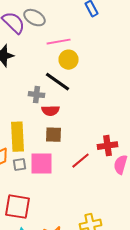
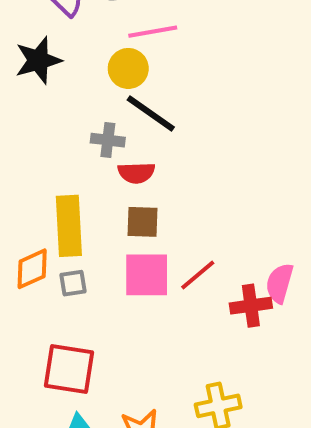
yellow circle: (69, 60) -> (128, 68), moved
red cross: (108, 146) -> (251, 306), moved
pink square: (42, 164) -> (147, 275), moved

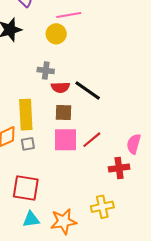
black line: (151, 113) -> (88, 90), moved
red cross: (251, 306) -> (119, 168), moved

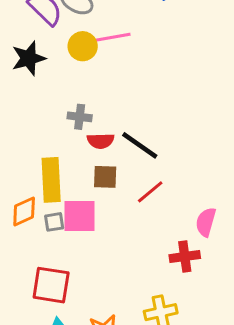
yellow circle: (56, 34) -> (83, 46), moved
pink square: (66, 140) -> (80, 216), moved
red line: (92, 140) -> (150, 192), moved

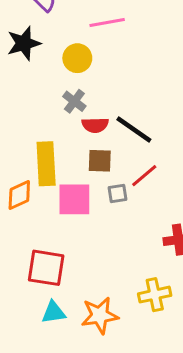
yellow circle: (83, 46) -> (77, 58), moved
gray cross: (80, 117) -> (74, 101), turned 30
gray square: (54, 222) -> (117, 193), moved

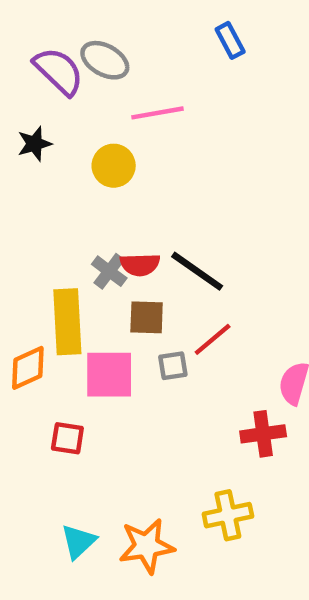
black star: (24, 43) -> (34, 144), size x0.7
gray cross: (74, 101) -> (109, 271), moved
red square: (46, 268) -> (67, 438), moved, size x0.6
cyan triangle: (54, 312) -> (78, 542), turned -35

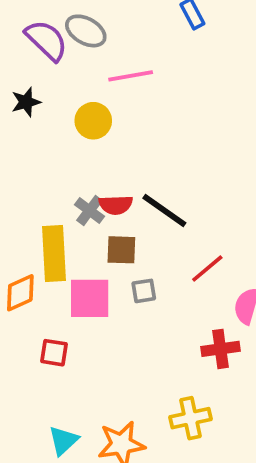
red line: (213, 339) -> (207, 268), moved

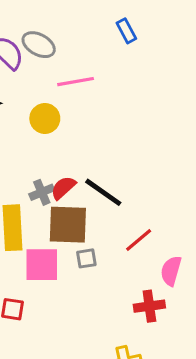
red semicircle: (116, 205) -> (63, 188), turned 140
gray cross: (90, 210) -> (42, 192), turned 30
brown square: (121, 250) -> (68, 225), size x1.6

